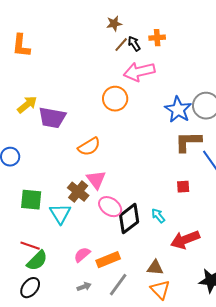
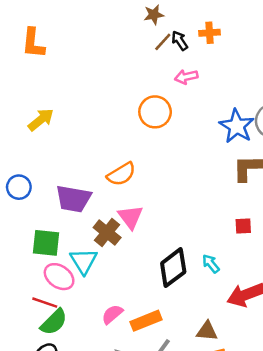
pink arrow: (139, 72) -> (186, 77), size x0.6
purple trapezoid: (52, 118) -> (73, 199), moved
pink ellipse: (110, 207) -> (59, 277), moved

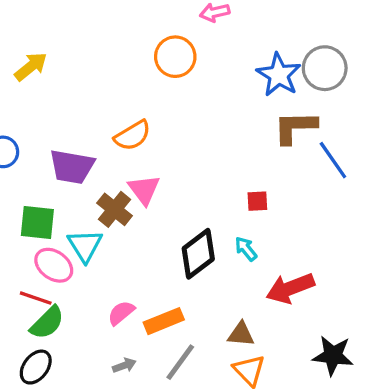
red square: (243, 226) -> (257, 201), moved

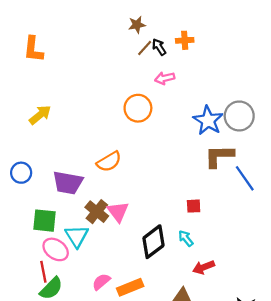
pink triangle: (144, 190) -> (118, 212), moved
red arrow: (290, 288) -> (204, 267), moved, size x0.7
red line: (36, 298) -> (43, 272), turned 60

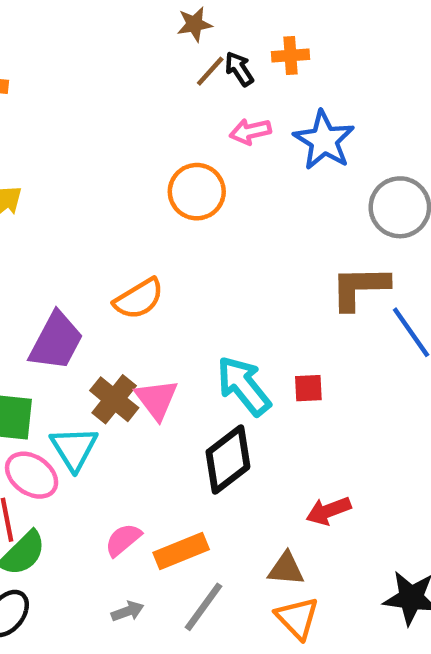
blue star: (208, 120) -> (324, 140), moved
purple trapezoid: (68, 183) -> (56, 341), turned -72
cyan arrow: (186, 238) -> (244, 386), moved, size x1.8

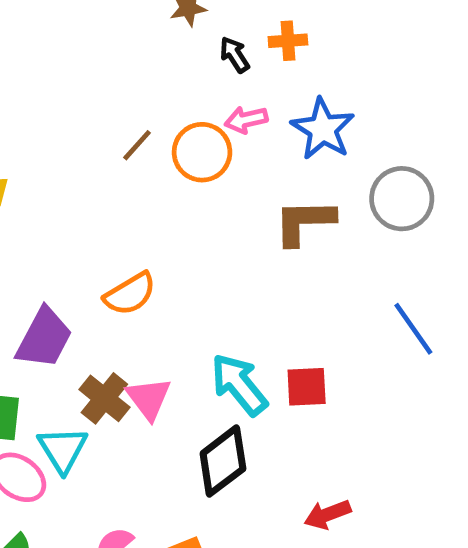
brown line: (210, 71) -> (137, 145), moved
orange circle: (197, 192) -> (202, 152), moved
brown L-shape: (360, 288) -> (304, 222), moved
red square: (308, 388) -> (307, 387), size x1.4

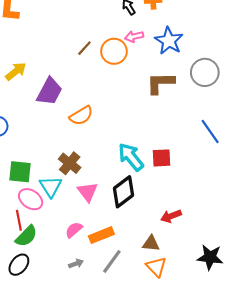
purple trapezoid: (44, 338) -> (50, 91), moved
pink triangle: (149, 398) -> (88, 192), moved

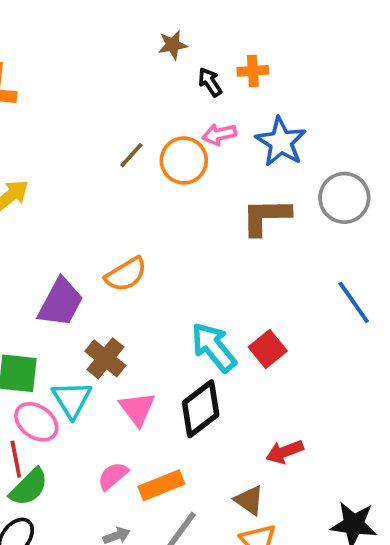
purple trapezoid: (50, 91) -> (61, 302), moved
red square: (161, 158) -> (268, 349), turned -36
brown triangle: (151, 244) -> (249, 500), turned 30

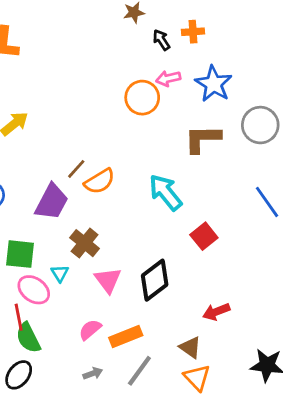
brown line: (132, 155) -> (76, 169), moved
cyan arrow: (214, 347) -> (166, 192), moved
cyan triangle: (72, 399) -> (60, 273), size x0.6
green semicircle: (29, 487) -> (28, 338), turned 108

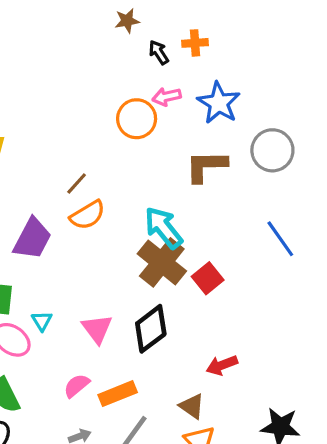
brown line: (76, 169) -> (77, 183), moved
brown cross: (85, 243) -> (162, 262), moved, size x1.4

